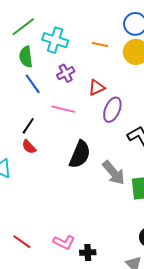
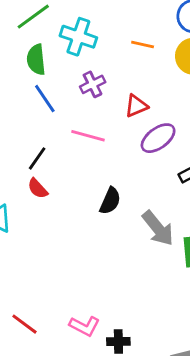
purple ellipse: (112, 110) -> (158, 138), turned 30
black semicircle: (80, 154) -> (110, 201), size x0.7

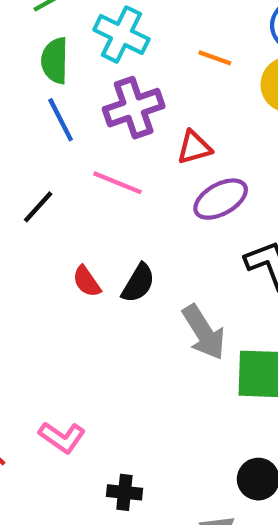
purple cross: (93, 84) -> (134, 108), size x1.5
red semicircle: (38, 188) -> (87, 281), moved
pink L-shape: (85, 326) -> (62, 437), moved

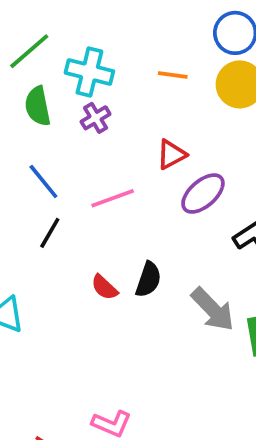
purple cross: (134, 108) -> (96, 118), moved, size x0.6
blue line: (61, 120) -> (43, 182), moved
pink line: (117, 183) -> (113, 198), turned -30

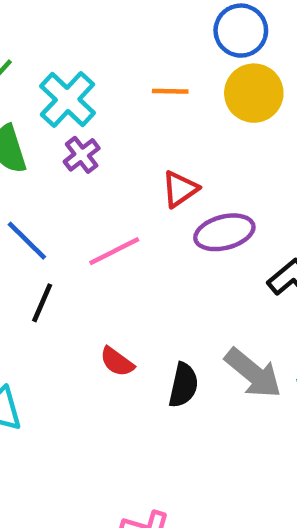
cyan cross: (89, 72) -> (68, 99), turned 36
purple ellipse: (203, 194) -> (224, 232), turned 33
black semicircle: (148, 280) -> (183, 385), moved

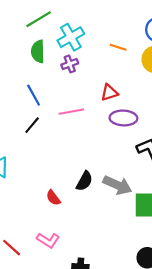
red semicircle: (117, 362) -> (53, 198), moved
gray arrow: (253, 373) -> (117, 185), turned -32

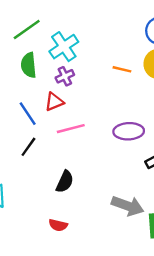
orange line: (118, 47) -> (122, 69), moved
red triangle: (109, 93) -> (54, 102), moved
black semicircle: (84, 181) -> (65, 182), moved
red semicircle: (53, 198) -> (58, 225), turned -35

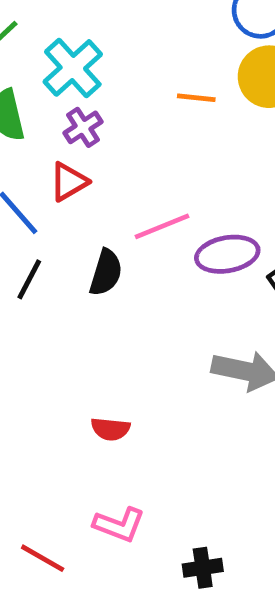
pink line: (71, 129) -> (162, 226), moved
purple ellipse: (129, 131) -> (227, 254), moved
black semicircle: (65, 182) -> (106, 273), moved

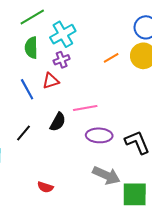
orange line: (196, 98) -> (111, 58), turned -49
purple ellipse: (227, 254) -> (99, 135), moved
black line: (29, 279) -> (23, 133), moved

